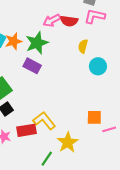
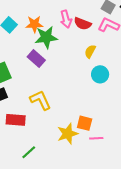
pink arrow: (52, 20) -> (66, 19), turned -90
orange star: (13, 41) -> (34, 24), moved
yellow L-shape: (44, 121) -> (40, 100), moved
yellow star: (68, 142) -> (68, 134), moved

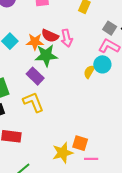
red semicircle: (83, 24) -> (50, 36), moved
cyan circle: (100, 74) -> (102, 64), moved
yellow L-shape: (40, 100) -> (33, 102), moved

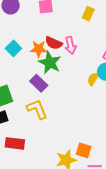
green star: (46, 55) -> (50, 63), turned 30

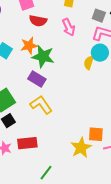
red semicircle: (54, 43) -> (38, 21), moved
pink arrow: (70, 45) -> (69, 27), moved

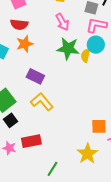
red semicircle: (38, 21) -> (19, 24), moved
green star: (43, 56) -> (68, 48), moved
yellow star: (81, 148) -> (87, 154), moved

